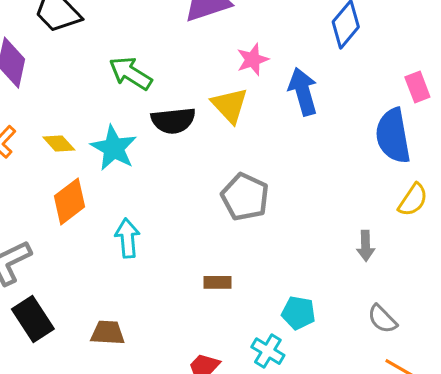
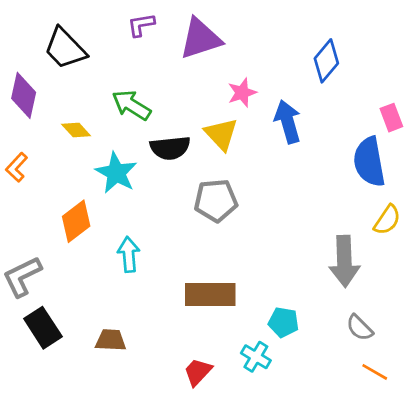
yellow diamond: (59, 143) -> (76, 130), moved
gray pentagon: (245, 197) -> (216, 200), moved, turned -30
gray arrow: (366, 246) -> (344, 261), size x1.8
brown rectangle: (218, 282) -> (210, 295), size x2.0

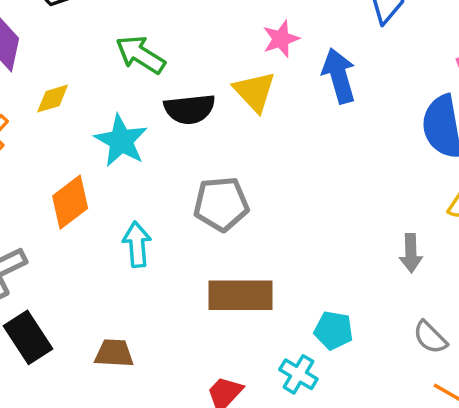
yellow diamond: (76, 130) -> (53, 99), moved, turned -64
gray pentagon: (216, 200) -> (221, 204), moved
gray arrow: (344, 261) -> (411, 253), size x0.6

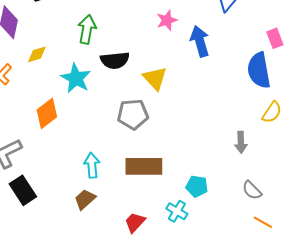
green arrow: (140, 55) -> (87, 29), turned 68
yellow triangle: (255, 92) -> (155, 78), moved
cyan arrow: (137, 244) -> (92, 165), moved
brown trapezoid: (114, 353) -> (85, 199), moved, turned -45

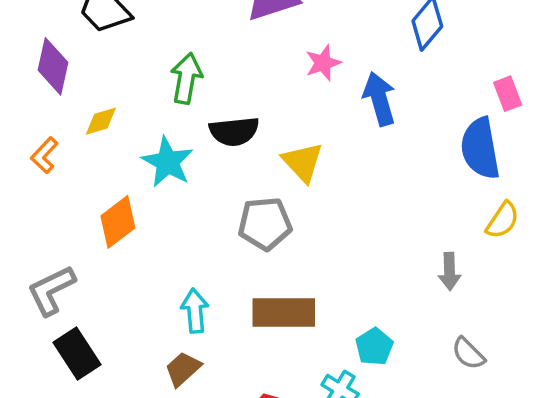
cyan pentagon: (197, 186) -> (374, 347), turned 30

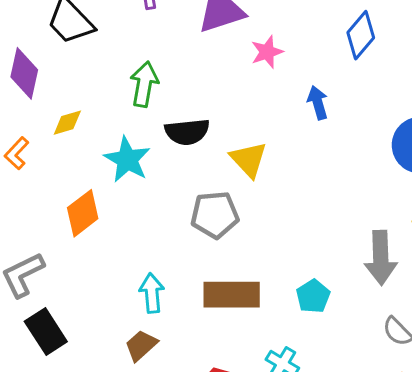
pink star: (323, 63) -> (267, 52), moved
blue arrow: (379, 99) -> (318, 103), size x0.7
gray arrow: (450, 271) -> (381, 258), size x1.6
cyan pentagon: (374, 347) -> (313, 296), moved

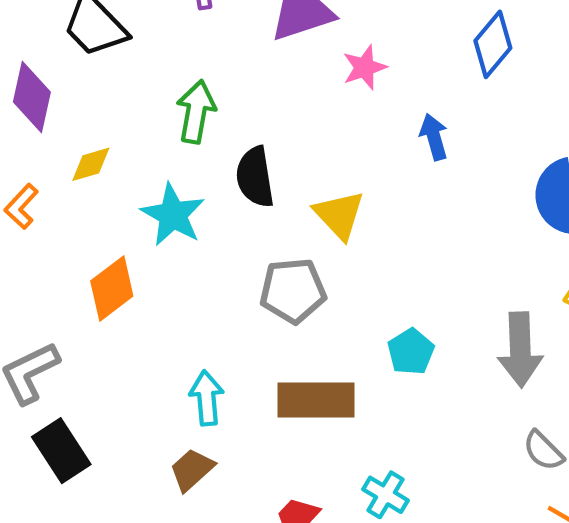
black semicircle: (187, 132) -> (255, 177), turned 87
cyan pentagon: (313, 296) -> (411, 352), moved

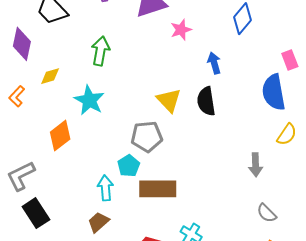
black semicircle: (255, 177) -> (206, 101), moved
gray arrow: (520, 350) -> (256, 165), size x0.7
cyan pentagon: (411, 352) -> (129, 166), moved

